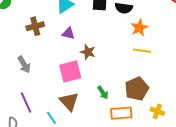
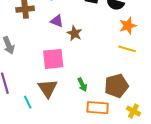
brown star: (88, 52) -> (74, 33), moved

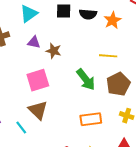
orange star: (128, 26) -> (112, 20), moved
green arrow: (82, 85) -> (86, 79), moved, size x1.6
brown pentagon: (116, 86) -> (118, 84), moved

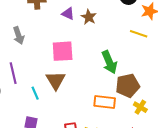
brown star: (54, 51) -> (89, 17), moved
yellow line: (108, 56) -> (139, 34), moved
brown pentagon: (118, 84) -> (128, 86), moved

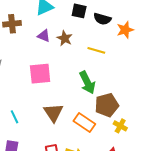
yellow line: (139, 34) -> (96, 50), moved
brown triangle: (56, 80) -> (53, 113), moved
orange rectangle: (105, 102) -> (84, 122), turned 30

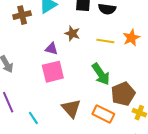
brown cross: (12, 24) -> (22, 15), moved
orange star: (125, 30) -> (131, 38), moved
purple triangle: (44, 36) -> (51, 49), moved

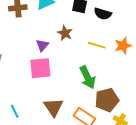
purple triangle: (51, 49) -> (42, 45), turned 48

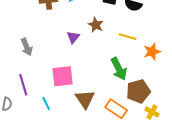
orange star: (123, 46) -> (152, 52), moved
pink square: (40, 68) -> (63, 76), moved

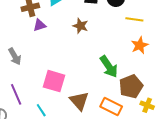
purple triangle: (73, 37) -> (39, 25), moved, turned 40
yellow line: (128, 37) -> (134, 19), moved
pink square: (63, 76) -> (54, 81), turned 30

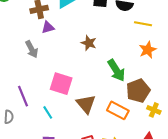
brown star: (80, 26) -> (89, 43), moved
gray arrow: (15, 56) -> (32, 49), moved

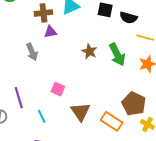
green arrow: (116, 70) -> (117, 55), moved
pink square: (61, 84) -> (58, 89), size x0.6
brown pentagon: (138, 91) -> (134, 104), turned -30

